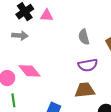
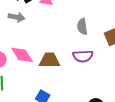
brown trapezoid: (85, 90) -> (50, 60), moved

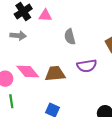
gray semicircle: (82, 27) -> (70, 37), moved

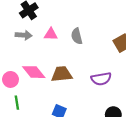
pink triangle: (45, 15) -> (51, 34), moved
purple semicircle: (87, 66) -> (101, 79), moved

